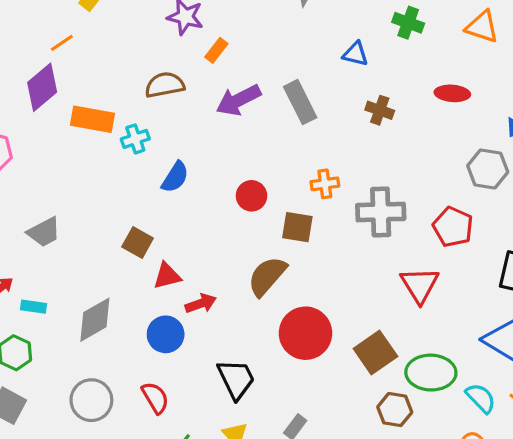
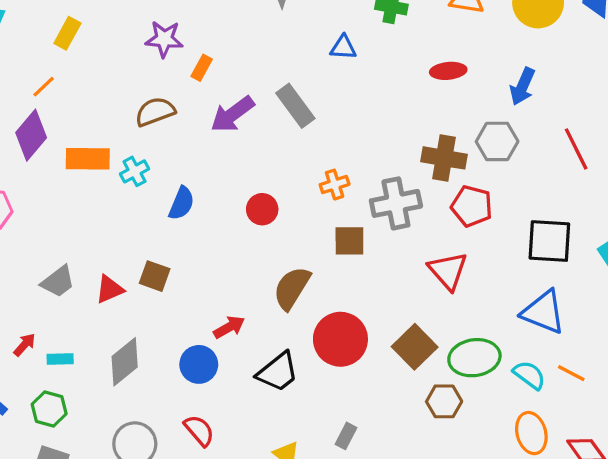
brown cross: (380, 110) -> (444, 158), moved, size x1.5
brown square: (297, 227) -> (349, 241), moved
red triangle: (167, 276) -> (110, 289), moved
black trapezoid: (236, 379) -> (278, 372), moved, turned 87

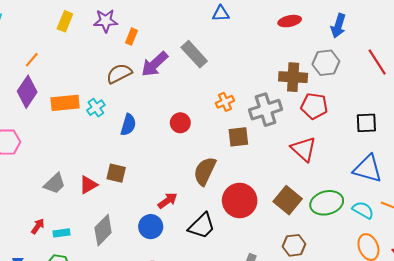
yellow rectangle: (67, 33) -> (65, 21), moved
brown semicircle: (155, 112) -> (119, 74), moved
black square: (549, 241) -> (366, 123), size x0.7
brown hexagon: (444, 401) -> (294, 245), moved

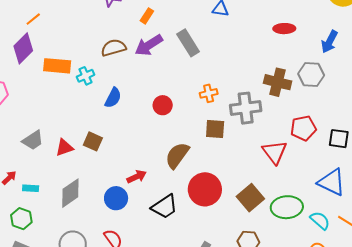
orange rectangle: (131, 37) -> (147, 16), moved
red pentagon: (314, 106) -> (303, 128), moved, turned -30

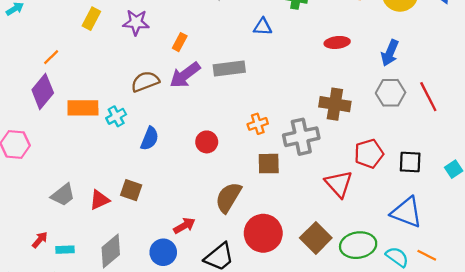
gray rectangle: (188, 43) -> (229, 68), turned -60
gray hexagon: (311, 75) -> (391, 93), moved

